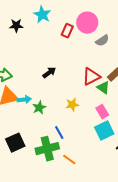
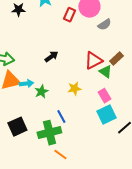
orange line: (69, 160) -> (60, 155), moved

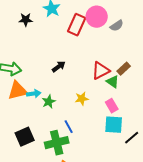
red rectangle: (69, 15) -> (77, 25), size x1.5
gray semicircle: (104, 25) -> (117, 26), moved
cyan square: (106, 115) -> (114, 125), turned 30

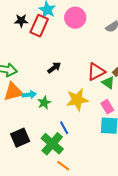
pink circle: (97, 17) -> (75, 18), moved
red rectangle: (77, 25) -> (39, 26), moved
yellow star: (82, 99) -> (77, 100), size x1.6
green cross: (57, 143) -> (52, 144), turned -35

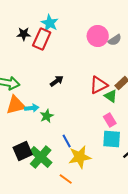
pink circle: (75, 18) -> (98, 36), moved
yellow star: (77, 100) -> (80, 157), moved
green cross: (52, 144) -> (41, 157), moved

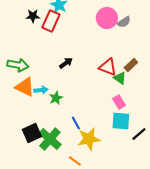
red triangle: (99, 85) -> (108, 67), turned 48
orange triangle: (16, 105) -> (25, 87), turned 40

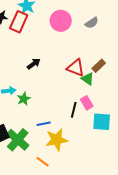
pink circle: (107, 18) -> (61, 21), moved
cyan square: (121, 121) -> (102, 122), moved
blue line: (76, 123) -> (44, 124), turned -72
black line: (139, 134) -> (74, 110), moved, turned -35

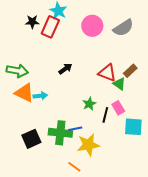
gray semicircle: (92, 23) -> (123, 28), size x1.5
green star: (24, 99) -> (89, 104), moved
green cross: (18, 140) -> (60, 133), moved, turned -35

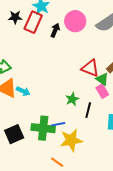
black arrow: (65, 69) -> (55, 30), moved, turned -32
cyan arrow: (40, 96) -> (23, 91), turned 32
pink rectangle: (118, 108) -> (102, 91), moved

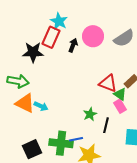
black star: (15, 17) -> (33, 52), moved, size x1.5

